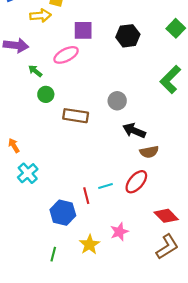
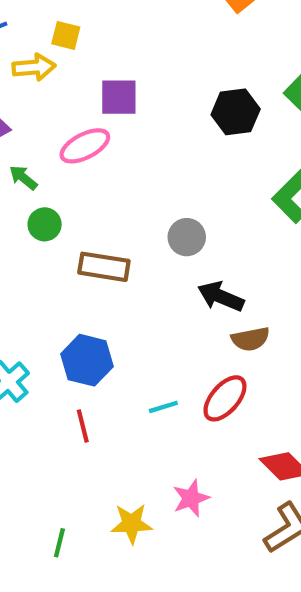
black hexagon: (128, 36) -> (236, 112), moved
red line: (86, 196) -> (83, 426), moved
blue hexagon: (63, 213) -> (87, 360), moved
yellow star: (89, 245) -> (132, 524), turned 30

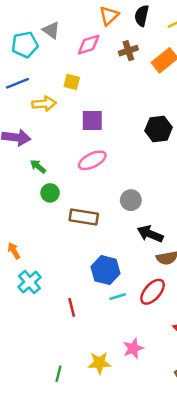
yellow square: (66, 35) -> (72, 82), moved
pink ellipse: (85, 146) -> (92, 160), moved
blue hexagon: (87, 360) -> (105, 270), moved

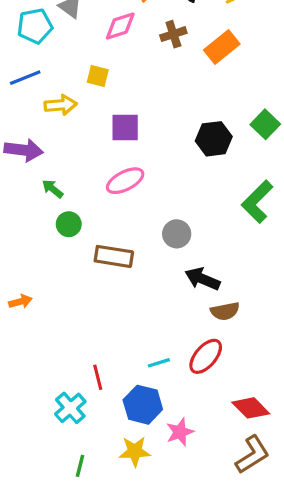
orange arrow: (14, 251) -> (20, 302), turned 105
blue hexagon: (105, 270) -> (143, 405), moved
cyan cross: (30, 282) -> (70, 408), moved

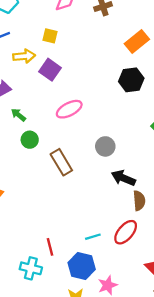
orange rectangle: (222, 47) -> (137, 42), moved
purple square: (125, 128) -> (50, 70), moved, turned 35
brown rectangle: (114, 256) -> (61, 162), turned 50
brown semicircle: (225, 311) -> (139, 201), turned -84
cyan cross: (70, 408) -> (31, 268), turned -35

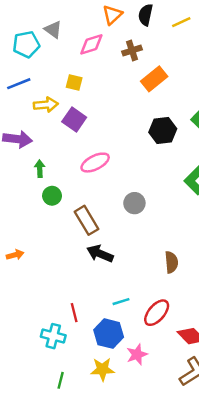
orange rectangle: (137, 42) -> (154, 79), moved
green arrow: (18, 115) -> (40, 169), turned 49
black arrow: (123, 178) -> (100, 254), moved
red ellipse: (126, 232) -> (157, 313), moved

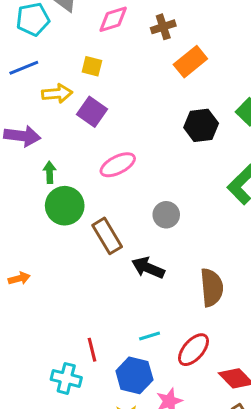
green circle: (52, 196) -> (65, 206), size x1.6
black arrow: (100, 254) -> (148, 268), moved
brown semicircle: (171, 262) -> (212, 287), size x1.4

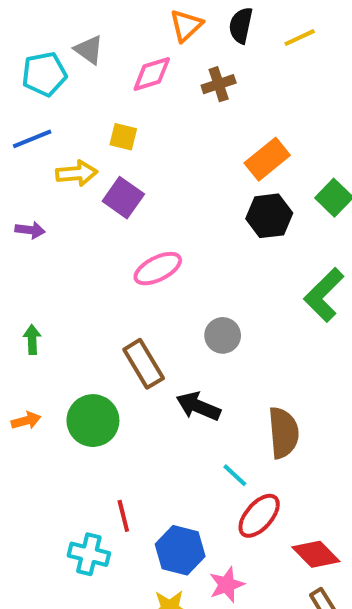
orange rectangle: (190, 62) -> (267, 159), moved
purple arrow: (22, 136) -> (30, 230), size x0.6
green arrow: (50, 172) -> (32, 339), moved
green circle: (65, 206) -> (93, 421), moved
cyan line: (150, 336) -> (235, 475), moved, turned 60

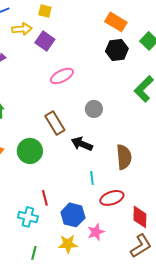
orange rectangle: (267, 159) -> (116, 22), turned 70
cyan line: (235, 475) -> (92, 178), moved, turned 40
red ellipse: (259, 516) -> (112, 198), turned 30
red diamond: (316, 554) -> (140, 217), turned 45

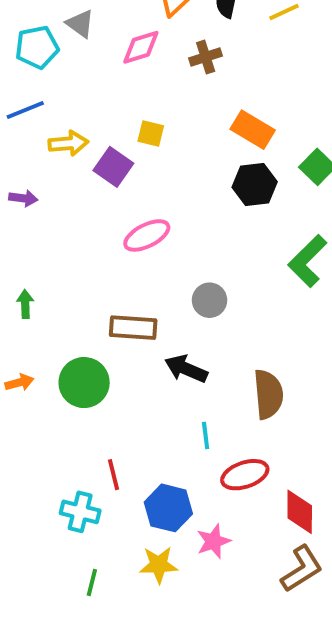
yellow square: (45, 11) -> (151, 134), moved
brown rectangle: (55, 123) -> (133, 328), turned -55

